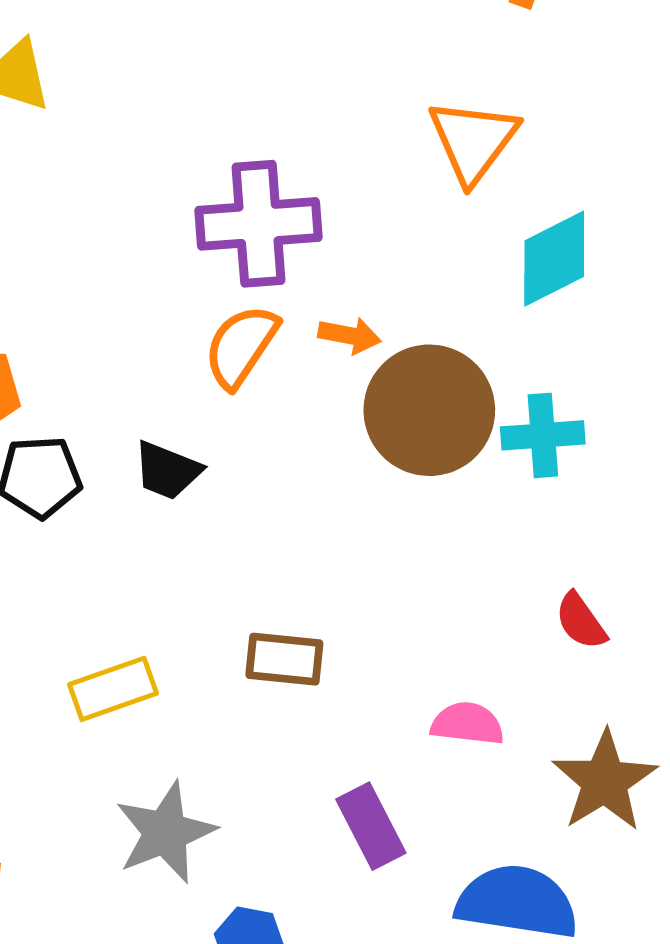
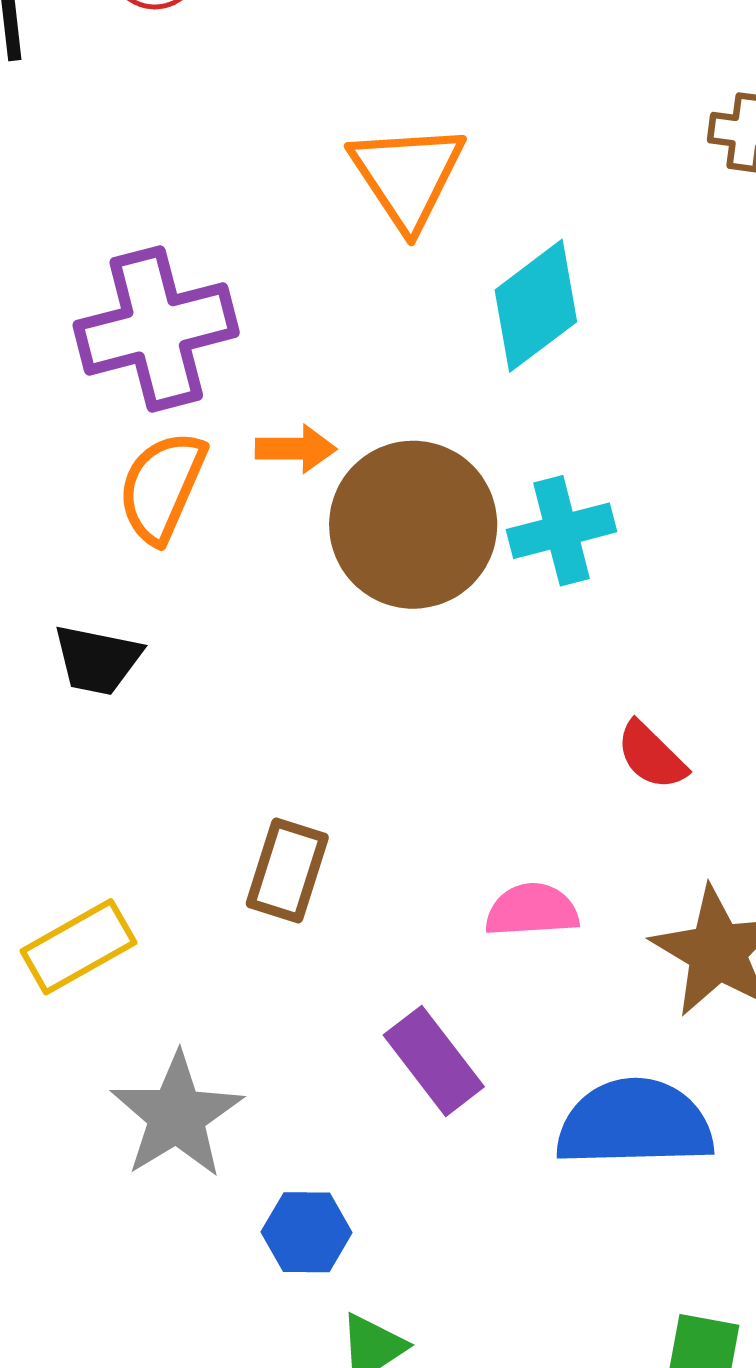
brown rectangle: (284, 659) -> (287, 870), turned -68

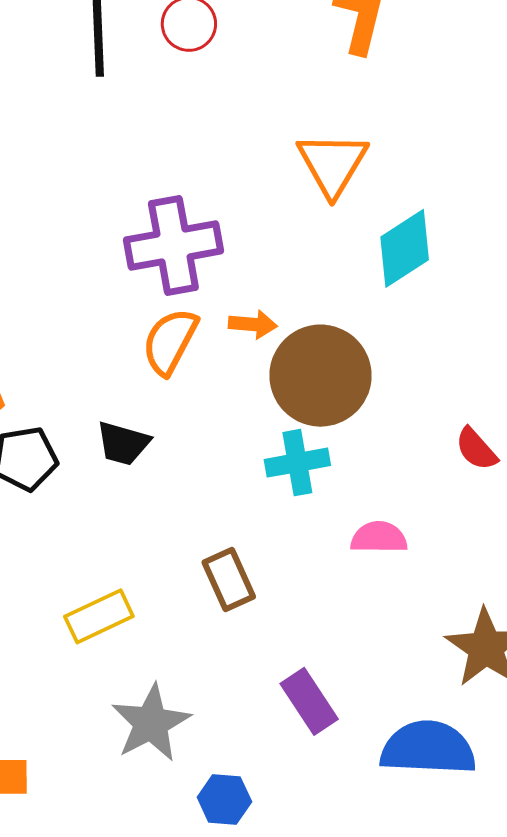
cyan cross: (562, 531) -> (297, 463), moved
red semicircle: (651, 756) -> (476, 449), moved
brown rectangle: (287, 870) -> (229, 579), turned -46
pink semicircle: (532, 910) -> (379, 537), moved

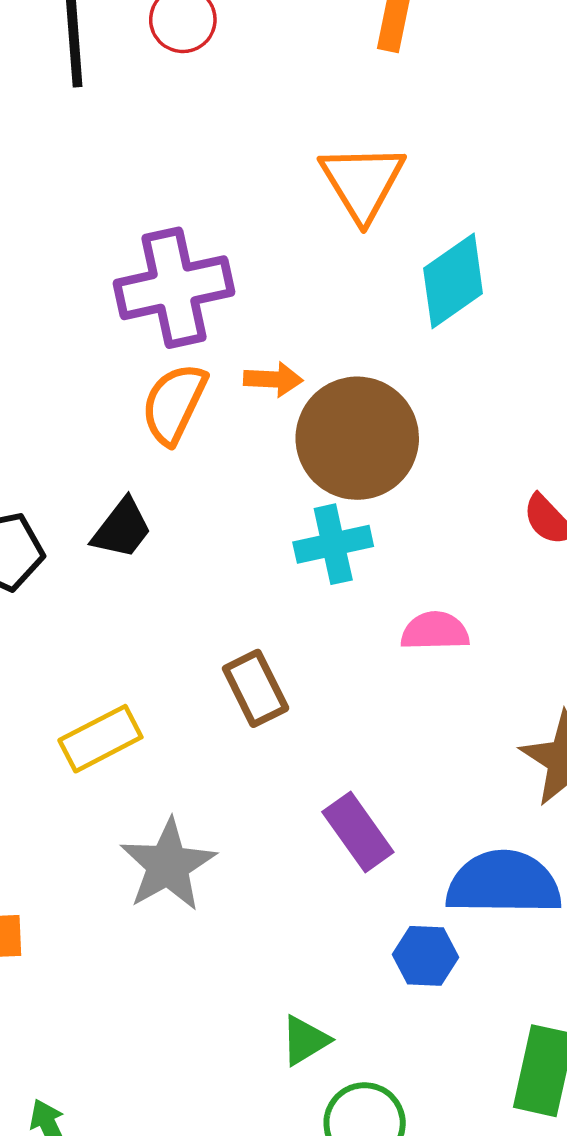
black trapezoid: (123, 443) -> (122, 529), turned -66
blue hexagon: (224, 800) -> (426, 956), moved

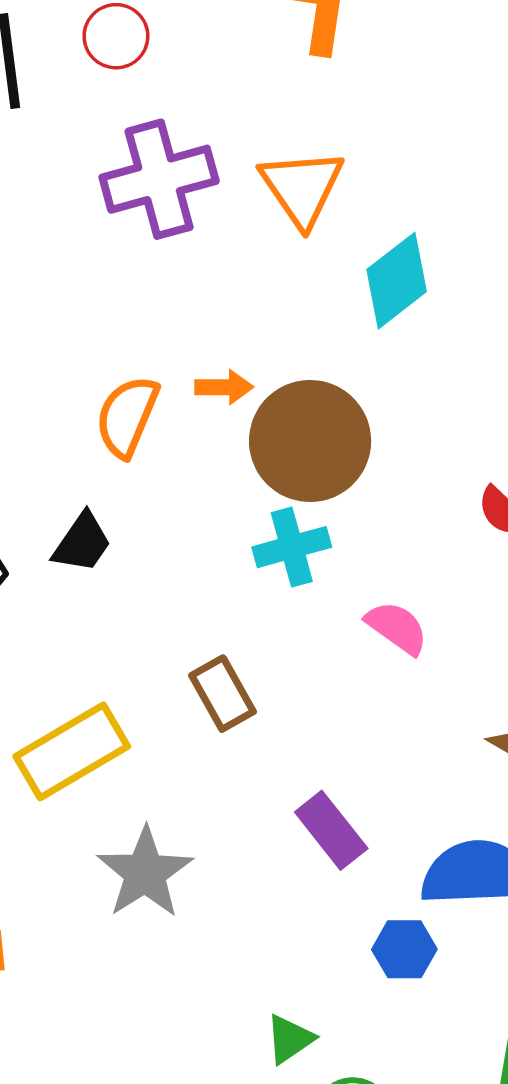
purple cross: (174, 288) -> (159, 179), moved
pink semicircle: (435, 631) -> (397, 628), turned 40
yellow rectangle: (100, 739) -> (72, 751), size x1.4

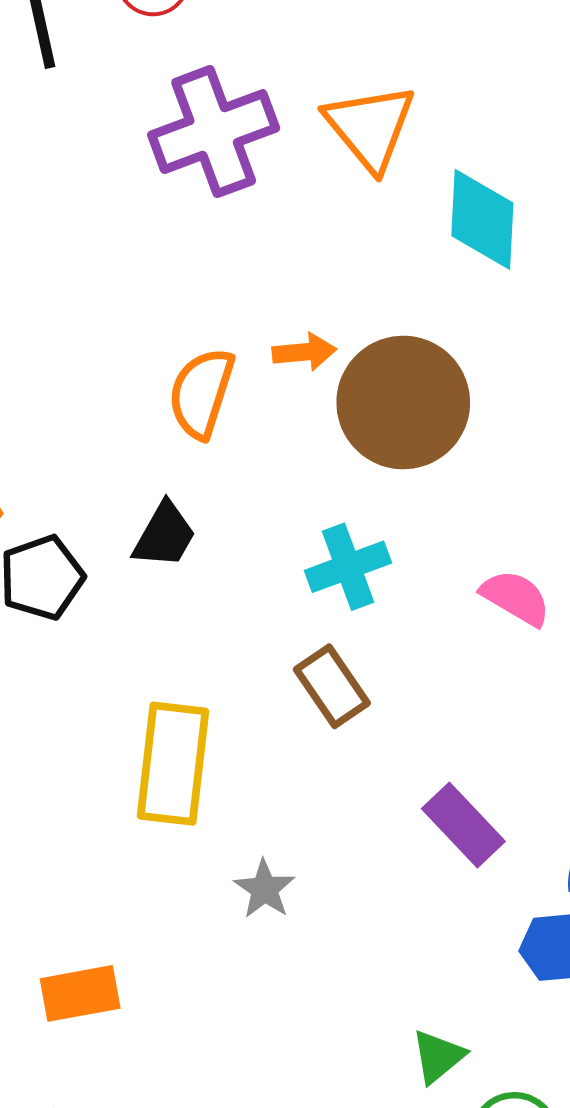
cyan diamond: (397, 281) -> (482, 219), turned -44
cyan cross: (292, 547) -> (348, 567), moved
yellow rectangle: (72, 751) -> (173, 764), turned -48
gray star: (145, 873) -> (265, 889), size x0.6

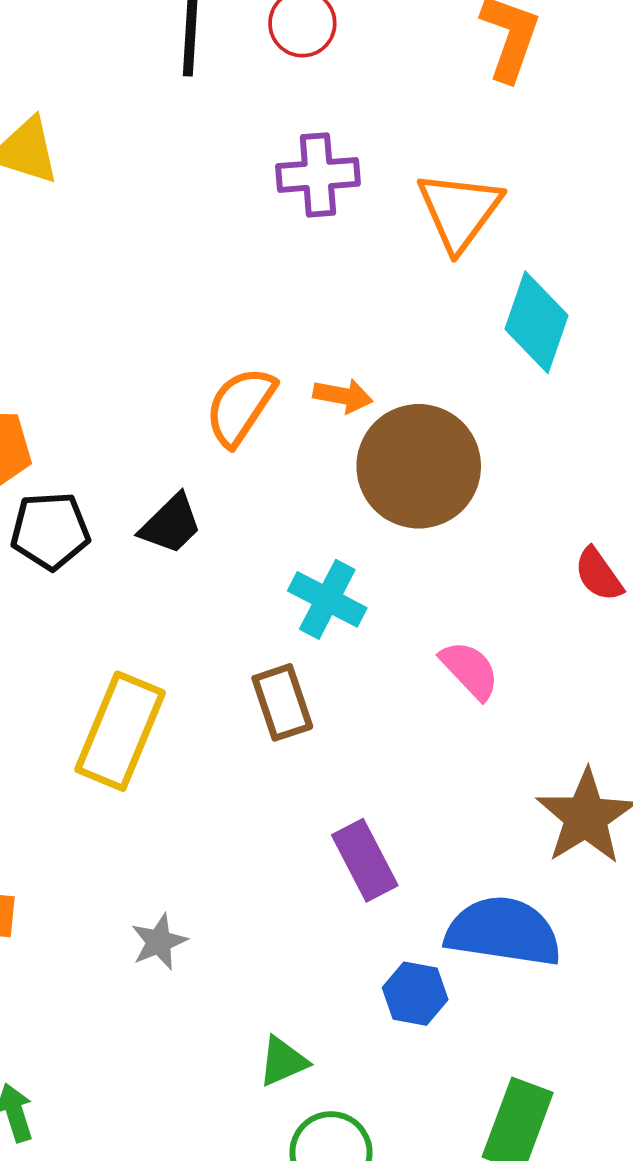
purple cross: (214, 132) -> (318, 175), size x0.7
cyan cross: (348, 567) -> (327, 599), turned 32
gray star: (265, 889) -> (159, 942), moved

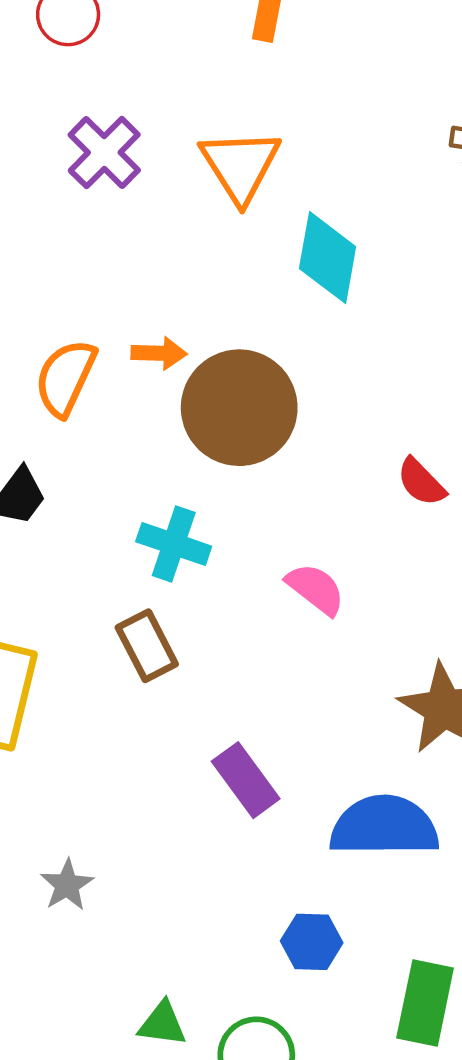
purple cross: (318, 175) -> (104, 153), turned -32
blue hexagon: (415, 994) -> (312, 942), moved
green triangle: (283, 1061) -> (162, 1024), moved, turned 40

